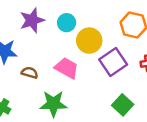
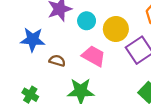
cyan circle: (67, 23) -> (87, 21), moved

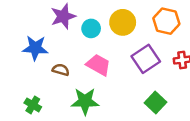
yellow circle: (116, 29) -> (123, 22), moved

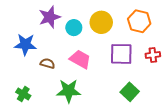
purple square: (146, 59) -> (121, 54), turned 35

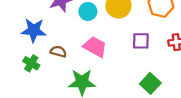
purple square: (121, 54) -> (141, 41), size x0.7
green cross: (23, 94) -> (31, 63), moved

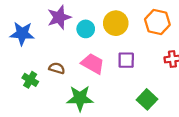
blue star: (34, 30) -> (22, 34), moved
purple square: (141, 41) -> (126, 60), moved

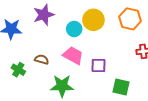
cyan circle: (86, 29) -> (74, 29), moved
purple square: (126, 60) -> (99, 66), moved
green square: (147, 99) -> (121, 87), turned -30

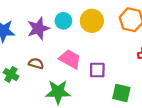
purple star: (44, 15) -> (38, 28), moved
cyan circle: (74, 29) -> (63, 21), moved

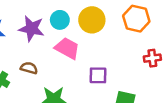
purple star: (38, 28) -> (31, 29), turned 30
pink trapezoid: (70, 59) -> (67, 48), moved

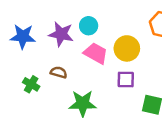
yellow circle: (92, 20) -> (127, 48), moved

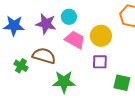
brown semicircle: (59, 72) -> (44, 56), size x1.6

